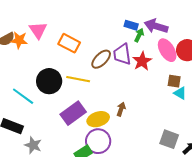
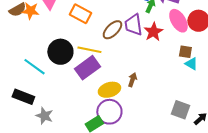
purple rectangle: (73, 113) -> (87, 68), moved

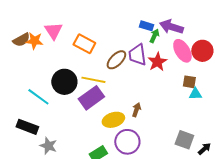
cyan triangle: (191, 64) -> (195, 94), turned -32
purple circle: (109, 112) -> (127, 142), moved

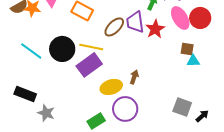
cyan line: (38, 97) -> (31, 51), moved

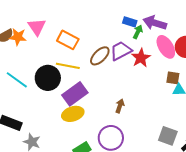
purple trapezoid: (135, 22) -> (121, 51), turned 70
yellow line: (91, 47) -> (68, 66), moved
yellow ellipse: (111, 87) -> (73, 114), moved

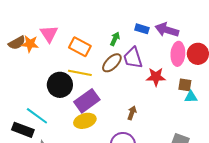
green arrow: (138, 32) -> (115, 39), moved
pink ellipse: (166, 47) -> (178, 54), turned 35
purple trapezoid: (121, 51) -> (133, 58), turned -80
red star: (141, 58) -> (156, 77), moved, turned 30
cyan line: (17, 80) -> (37, 116), moved

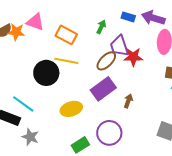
pink triangle: (49, 34) -> (35, 22), turned -36
brown ellipse: (112, 63) -> (106, 61), moved
red star: (156, 77) -> (133, 57), moved
purple rectangle: (87, 101) -> (103, 89), moved
brown arrow: (132, 113) -> (128, 101), moved

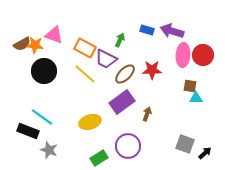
purple trapezoid: (119, 46) -> (106, 59), moved, turned -45
yellow line: (66, 61) -> (85, 74), turned 30
black circle: (46, 73) -> (44, 71), moved

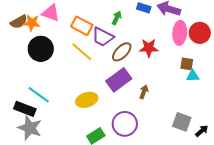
gray star: (49, 150) -> (30, 128), moved, size x1.4

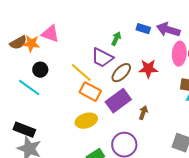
orange rectangle: (82, 26) -> (90, 92), moved
black circle: (41, 49) -> (40, 70), size x0.6
cyan line: (39, 95) -> (29, 88), moved

